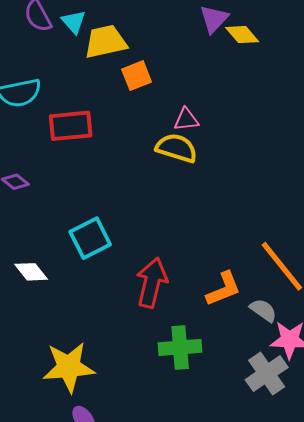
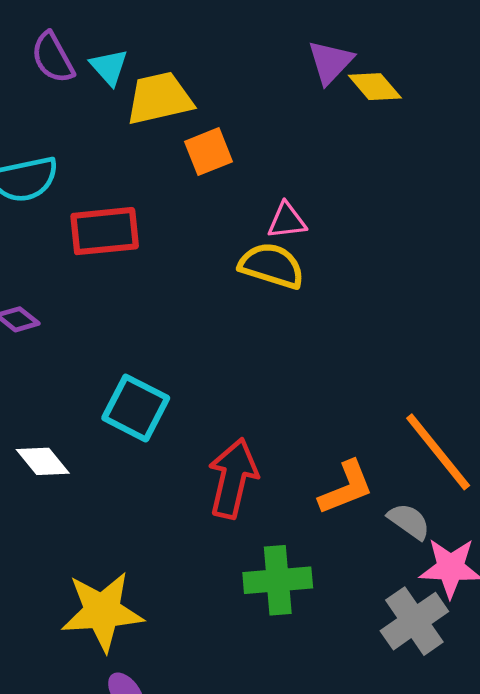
cyan square: (90, 238) -> (136, 408), turned -36

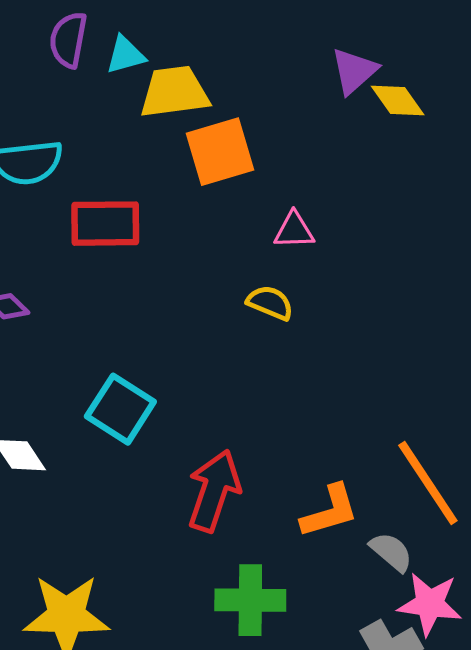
purple semicircle: (53, 58) -> (68, 40), turned 34
cyan triangle: (109, 67) -> (125, 55), turned 51
orange square: (209, 152) -> (220, 152), size x1.4
yellow semicircle: (272, 266) -> (270, 303), moved, size x0.7

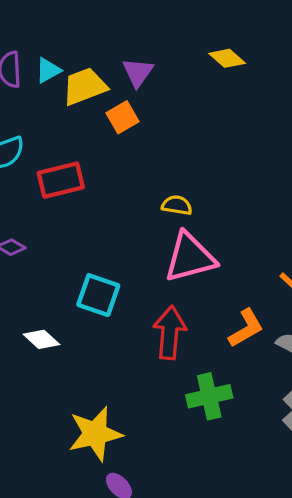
purple triangle: (354, 71) -> (138, 72), moved
orange square: (220, 152) -> (122, 117), size x0.7
pink triangle: (294, 230) -> (190, 257), moved, size x2.0

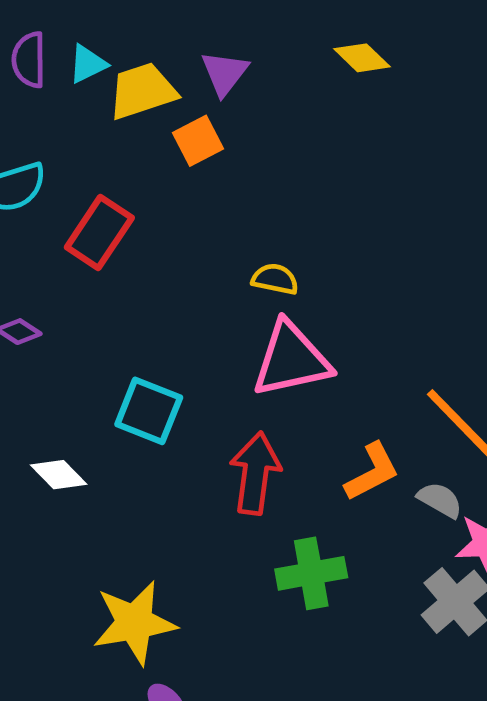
red rectangle: (61, 180) -> (99, 232), turned -45

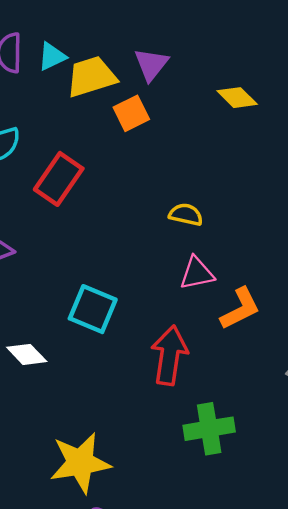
yellow diamond: (362, 58) -> (237, 98), moved
pink triangle: (291, 360) -> (197, 273), size x0.6
orange L-shape: (372, 472) -> (240, 309), moved

